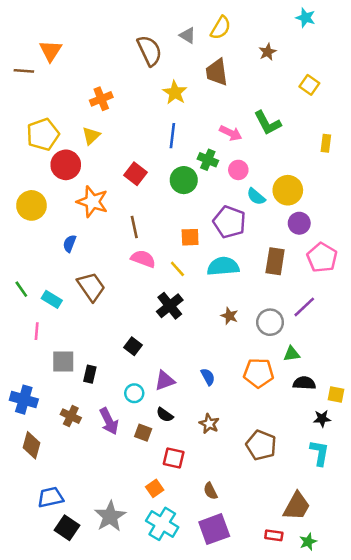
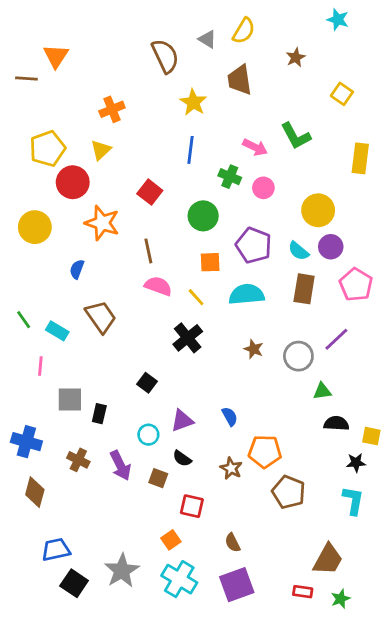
yellow rectangle: (326, 143) -> (360, 158), size x1.5
green circle: (184, 180) -> (203, 216), moved
cyan semicircle: (256, 197) -> (298, 251), moved
orange pentagon: (259, 373) -> (265, 451), moved

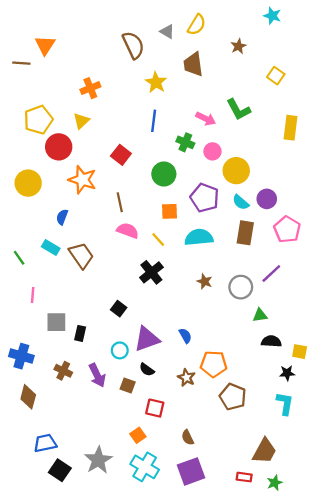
yellow circle: (318, 210) -> (236, 171), moved
cyan rectangle: (57, 331) -> (51, 248), moved
purple triangle: (182, 421) -> (147, 339), size x1.4

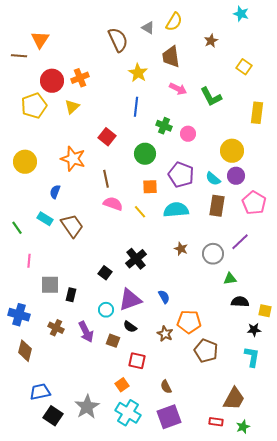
pink arrow: (206, 119) -> (178, 89), moved
red circle: (59, 147) -> (52, 81), moved
yellow circle: (236, 171) -> (232, 151), moved
black cross: (151, 272) -> (136, 259), moved

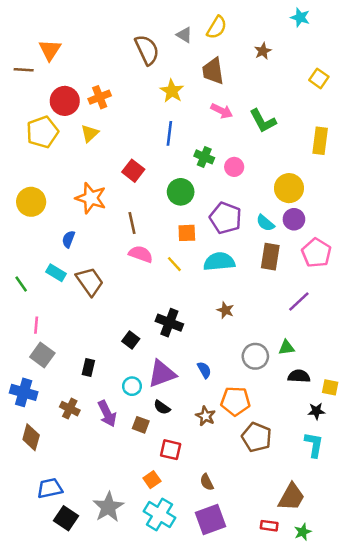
yellow square: (244, 67) -> (319, 78), moved
gray circle: (213, 254) -> (255, 356), moved
black cross: (136, 259) -> (169, 323), turned -30
gray square: (50, 285) -> (42, 355), moved, turned 36

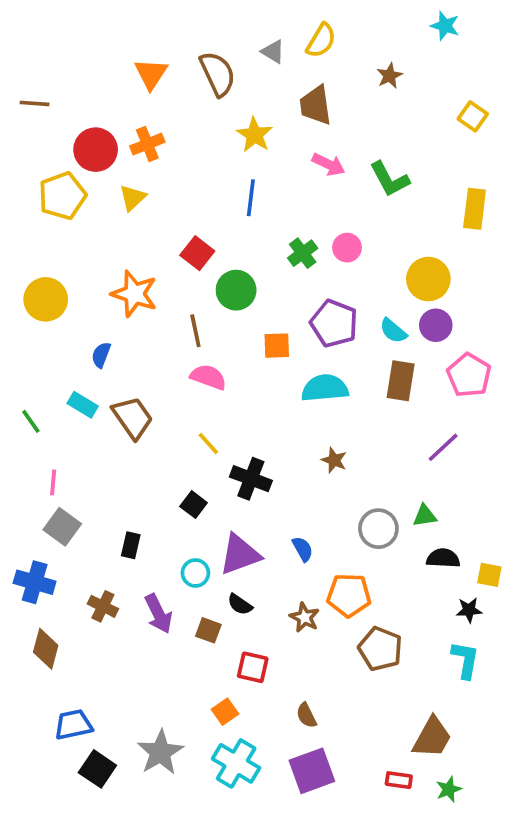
orange triangle: (50, 50) -> (151, 74), moved
green cross: (204, 157) -> (303, 253), moved, turned 30
green circle: (181, 192) -> (236, 290), moved
yellow line: (174, 264) -> (208, 444), moved

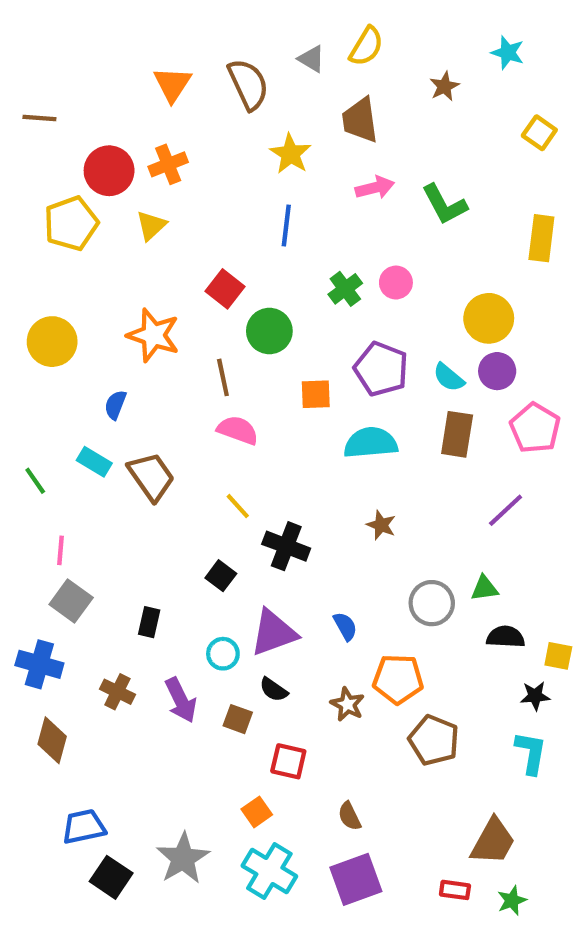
cyan star: (445, 26) -> (508, 53), moved
pink arrow: (329, 164) -> (375, 188), turned -40

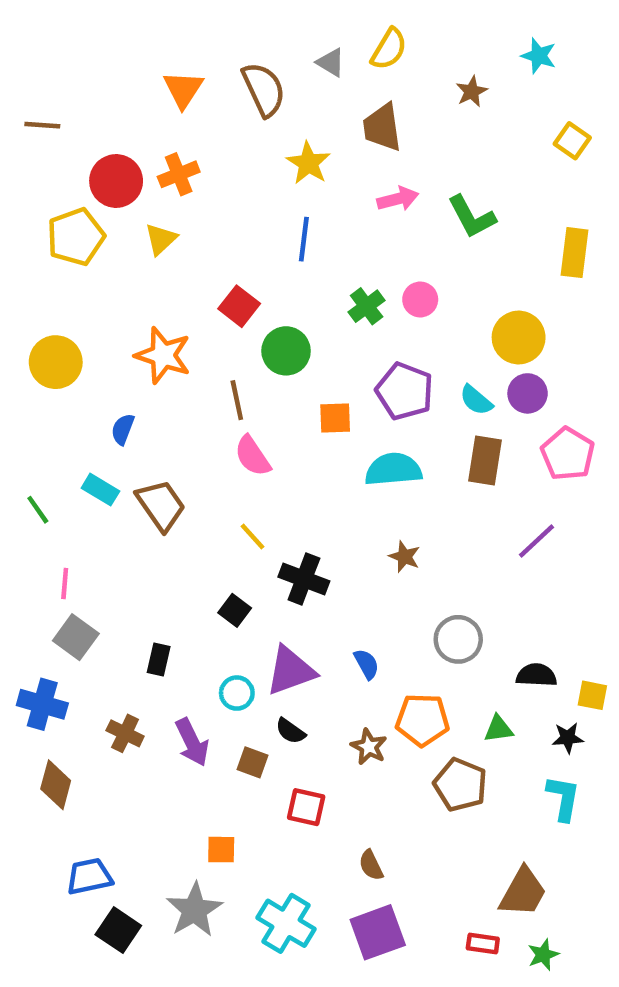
pink semicircle: (238, 430) -> (252, 456), turned -144
green triangle: (484, 588) -> (498, 729), moved
orange square: (257, 812) -> (221, 850), moved, turned 36

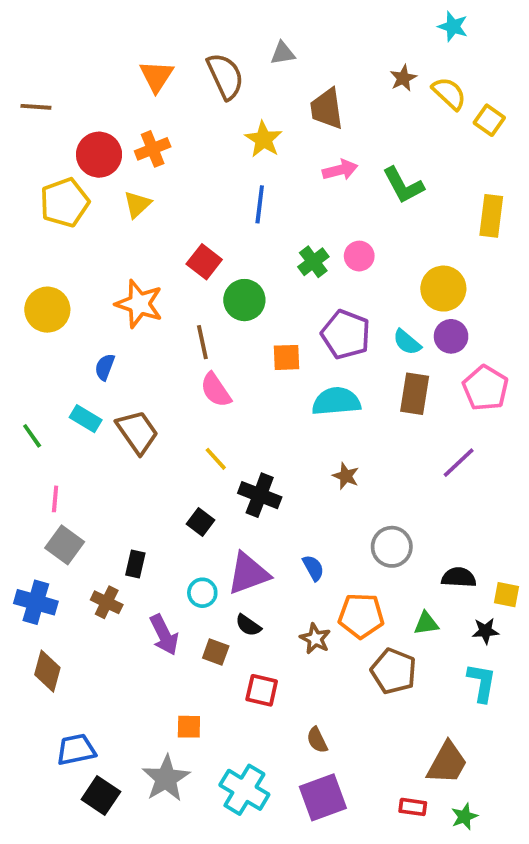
yellow semicircle: (389, 49) -> (449, 93), moved, turned -78
cyan star: (539, 56) -> (453, 26), moved
gray triangle: (331, 62) -> (283, 53), turned -40
brown cross: (125, 733) -> (107, 602), moved

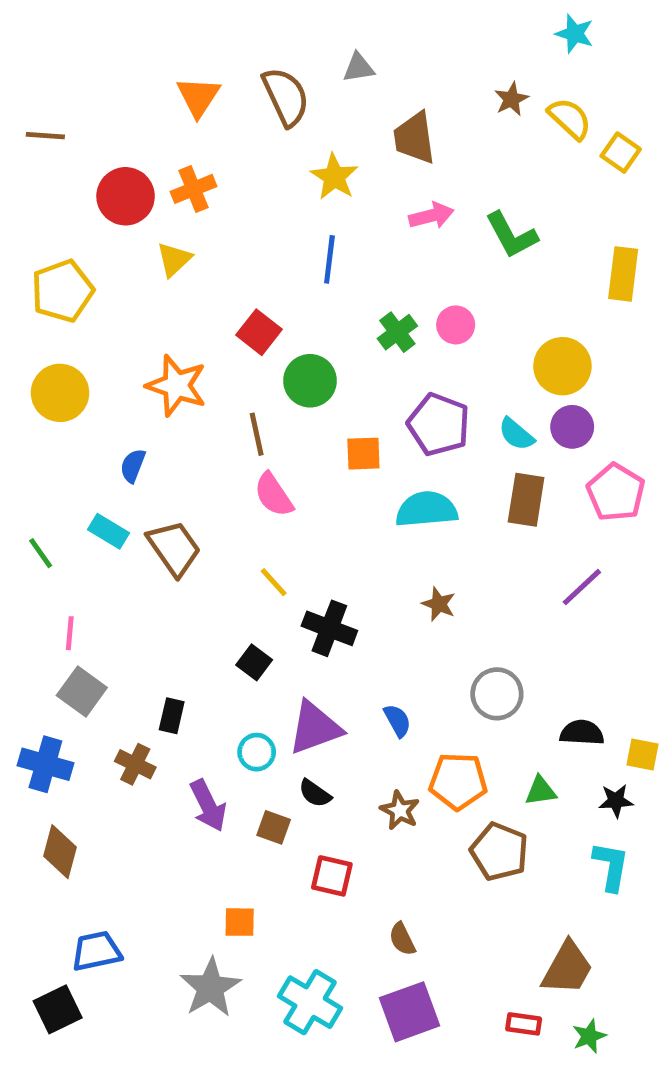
yellow pentagon: (65, 202) -> (62, 291), moved
black square: (101, 796) -> (58, 1009), moved, turned 30

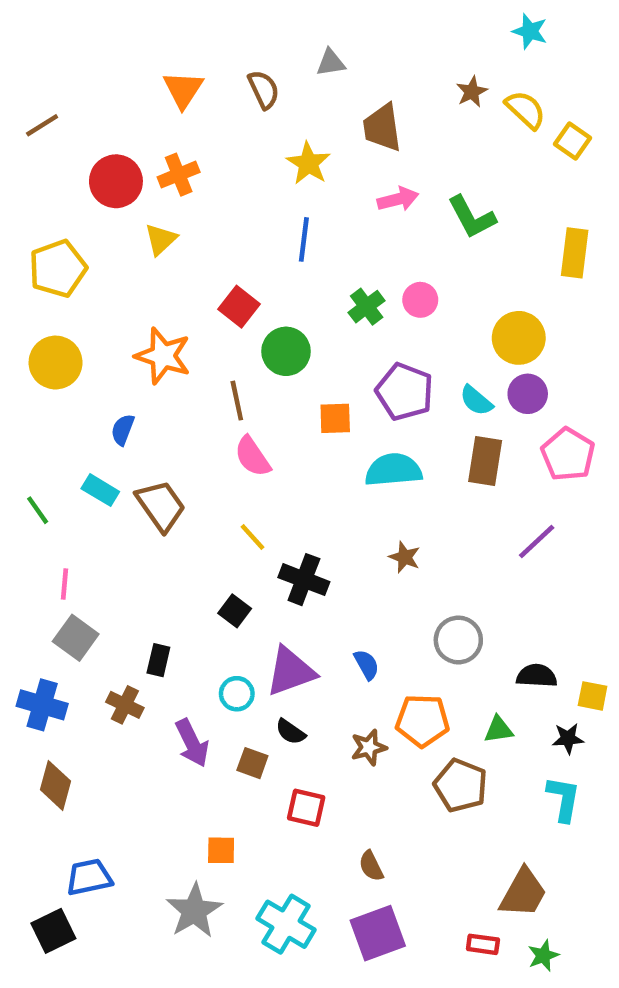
brown semicircle: (286, 97) -> (264, 90), size x0.7
brown line: (45, 136) -> (42, 125), turned -36
brown star: (400, 810) -> (369, 747), turned 30

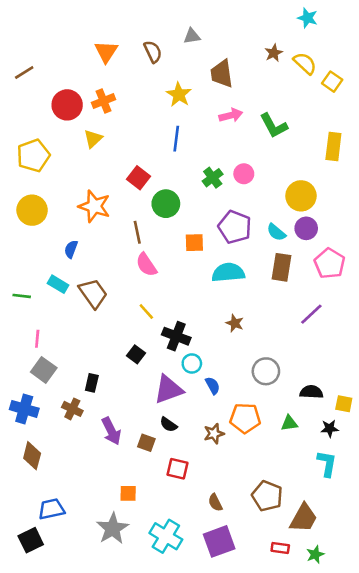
green line: (38, 510) -> (22, 296), turned -48
cyan circle: (237, 694) -> (192, 363), moved
brown pentagon: (461, 785) -> (267, 496), moved

